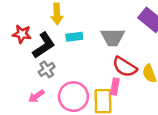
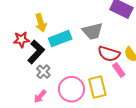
red star: (22, 34) -> (21, 40), moved
cyan rectangle: (74, 37) -> (60, 39), size x1.5
pink rectangle: (115, 87) -> (119, 70), moved, turned -32

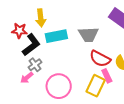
yellow rectangle: (97, 87) -> (96, 86), moved, turned 30
pink arrow: (40, 96) -> (27, 78), moved

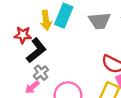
gray trapezoid: (88, 35) -> (99, 21), moved
cyan rectangle: (56, 36) -> (64, 16), moved, turned -55

